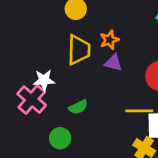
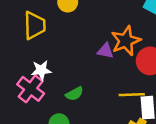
orange star: (109, 40) -> (126, 41), moved, size x1.6
yellow trapezoid: (79, 50) -> (35, 25), moved

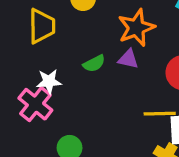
orange star: (126, 41) -> (136, 28), moved
green semicircle: (75, 94) -> (94, 64), moved

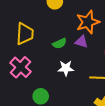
yellow trapezoid: (42, 26) -> (25, 34), moved
white star: (49, 81) -> (66, 68), moved

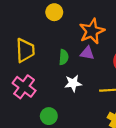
green semicircle: (59, 43) -> (64, 57), turned -56

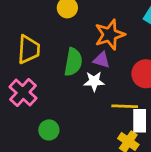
green semicircle: (64, 57) -> (73, 62), size x1.5
white star: (73, 83) -> (94, 81), moved

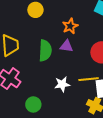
orange star: (110, 35) -> (70, 26), size x0.7
white star: (94, 81) -> (62, 84), moved

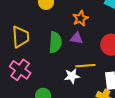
yellow line: (89, 79) -> (85, 66), moved

